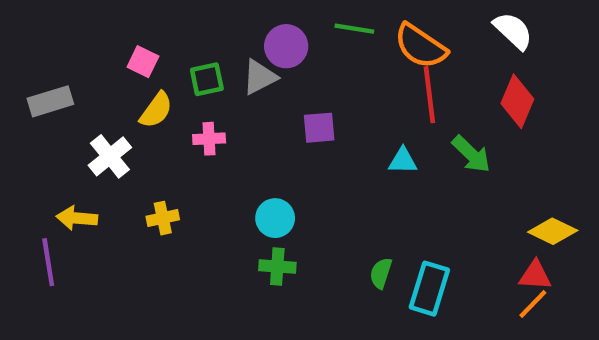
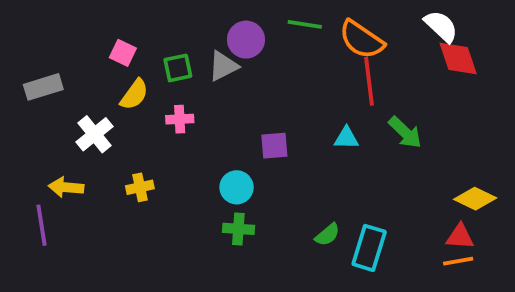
red diamond: (517, 101) -> (458, 59), moved, turned -42
purple square: (319, 128) -> (274, 146), moved
green semicircle: (381, 273) -> (327, 235), turned -148
orange line: (533, 304) -> (458, 261), turned 36

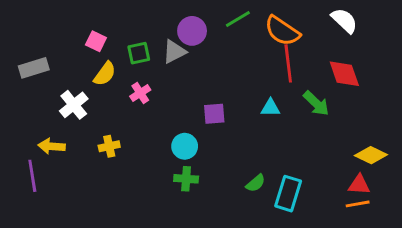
green line: (305, 24) -> (238, 19), turned -40
red diamond: (458, 59) -> (344, 74), moved
pink cross: (180, 119) -> (140, 93), turned -30

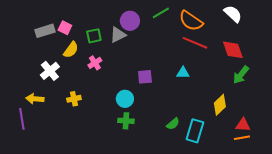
red line: (288, 63) -> (195, 43), turned -60
gray rectangle: (34, 68) -> (45, 31), moved
green arrow: (316, 103) -> (241, 75), moved, turned 84
yellow diamond: (371, 155) -> (220, 105), moved, turned -70

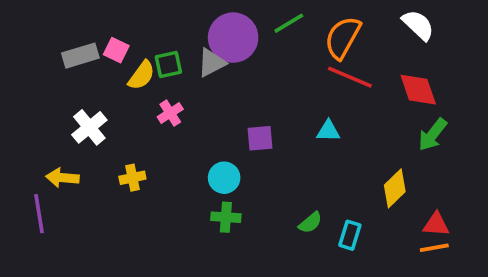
purple circle: (130, 21) -> (233, 38), size x1.4
orange semicircle: (191, 21) -> (343, 38), turned 85
yellow semicircle: (71, 50) -> (141, 75), moved
cyan rectangle: (195, 131) -> (350, 235), size x0.7

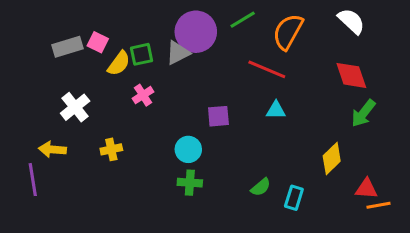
red line: (350, 77) -> (267, 69), moved
orange line: (434, 248) -> (378, 205), moved

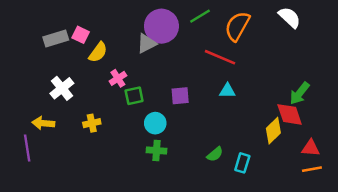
green square: (141, 54) -> (134, 96), moved
red diamond: (351, 75) -> (290, 114), moved
red triangle: (366, 189) -> (311, 148), moved

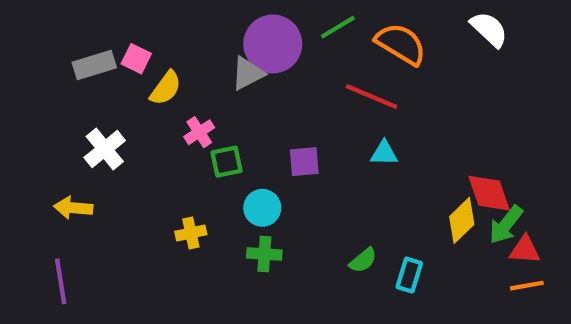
orange semicircle: (237, 26) -> (401, 44), turned 92
green arrow: (300, 93) -> (506, 225), moved
yellow cross: (92, 123) -> (191, 233), moved
purple line: (27, 148) -> (61, 281), moved

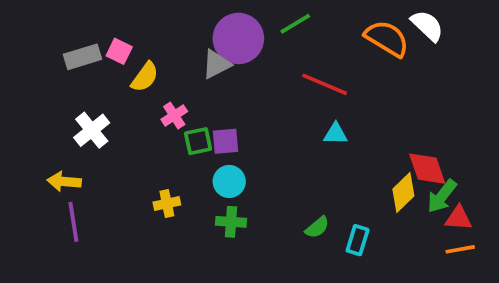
orange semicircle: (401, 44) -> (387, 38), moved
purple square: (304, 162) -> (226, 141), moved
purple line: (61, 281) -> (73, 222), moved

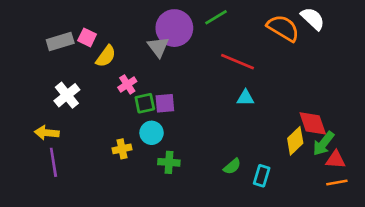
gray triangle: (216, 64) -> (158, 47), turned -40
cyan circle: (229, 181) -> (152, 133), moved

